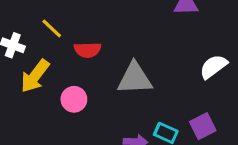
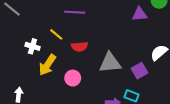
purple square: (203, 126) -> (139, 71), moved

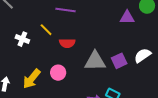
yellow arrow: (47, 65) -> (32, 79), moved
purple square: (139, 71) -> (119, 61), moved

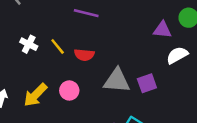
yellow line: (46, 30) -> (58, 46), moved
white semicircle: (143, 55) -> (177, 55), moved

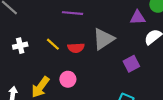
white cross: (29, 44) -> (20, 46), moved, turned -32
gray triangle: (117, 81) -> (103, 39), moved, turned -30

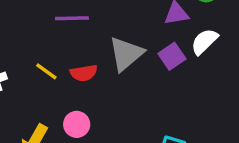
purple square: (131, 64) -> (172, 56), moved

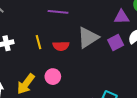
yellow line: (46, 71) -> (38, 42), turned 32

